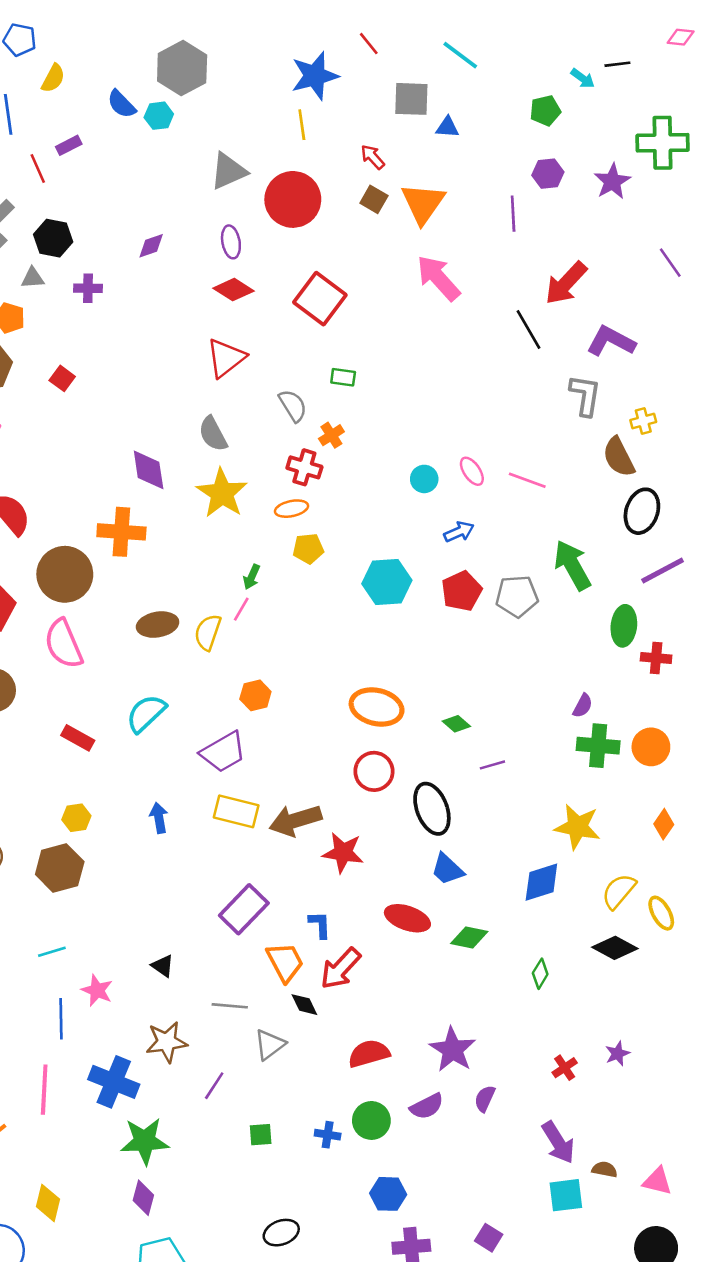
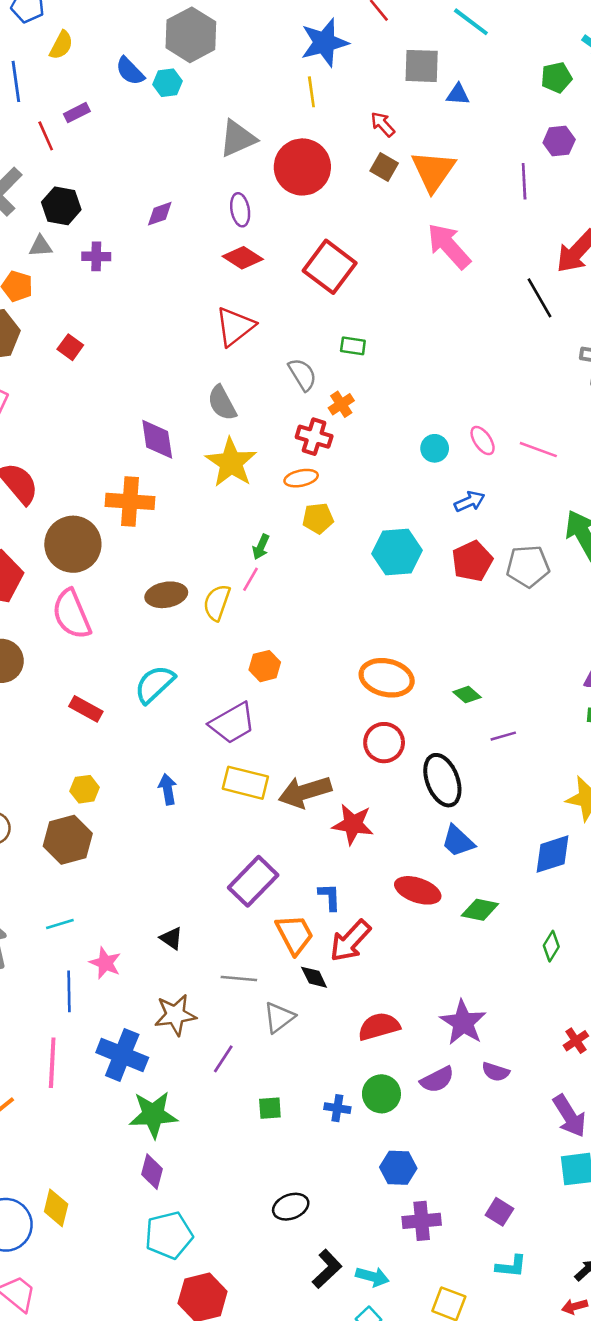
purple semicircle: (485, 1099) -> (496, 1072), turned -96
yellow diamond: (48, 1203) -> (56, 1208), moved

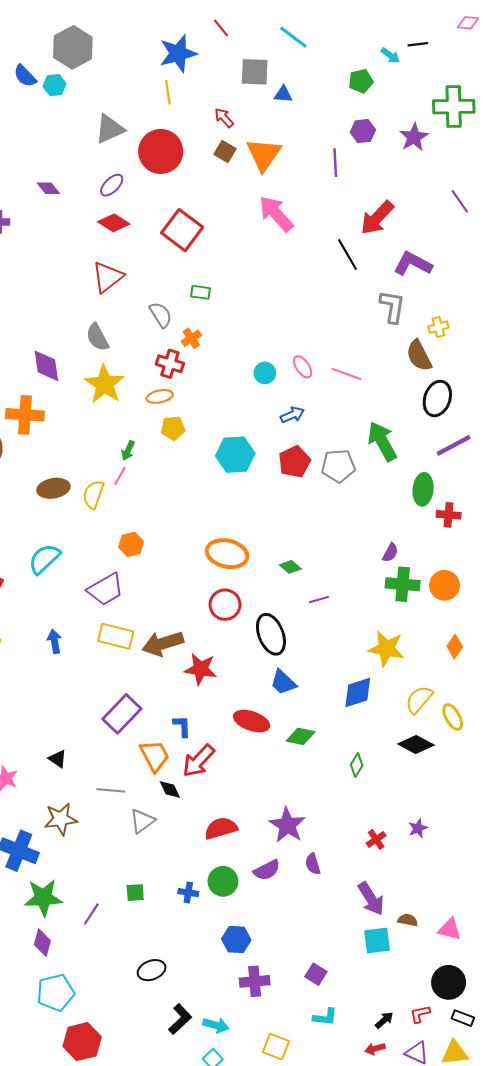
purple ellipse: (240, 210) -> (112, 185), turned 55
purple diamond: (160, 214) -> (48, 188), turned 70
purple line: (223, 1059) -> (91, 914), moved
purple semicircle: (496, 1072) -> (313, 864), turned 55

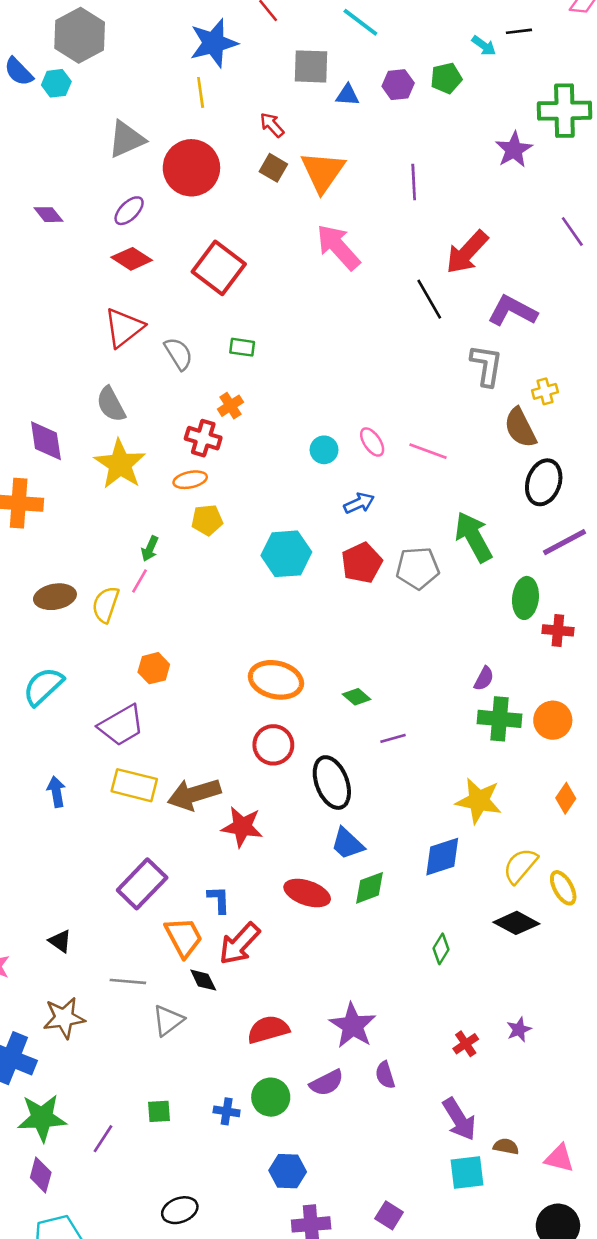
purple hexagon: (363, 131) -> (398, 85), moved
gray semicircle: (161, 315) -> (178, 354), moved
green diamond: (301, 736) -> (370, 888), moved, turned -32

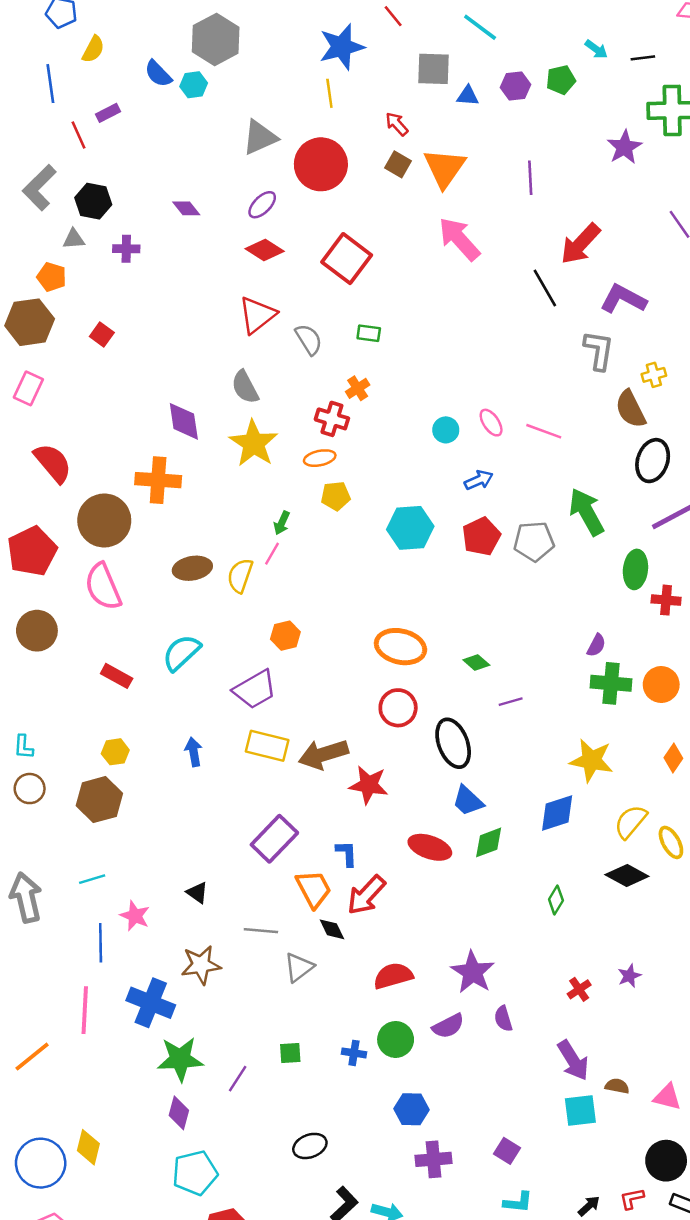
black line: (519, 31) -> (643, 58), moved

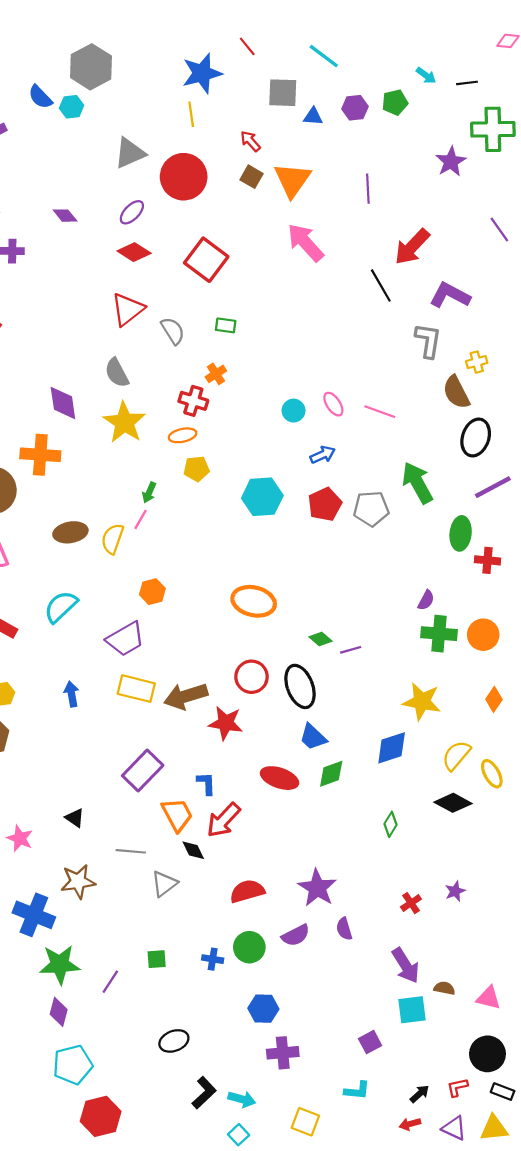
green diamond: (476, 662) -> (320, 639), moved
red circle: (398, 708) -> (252, 677), moved
purple square: (507, 1151) -> (370, 1042), moved, turned 30

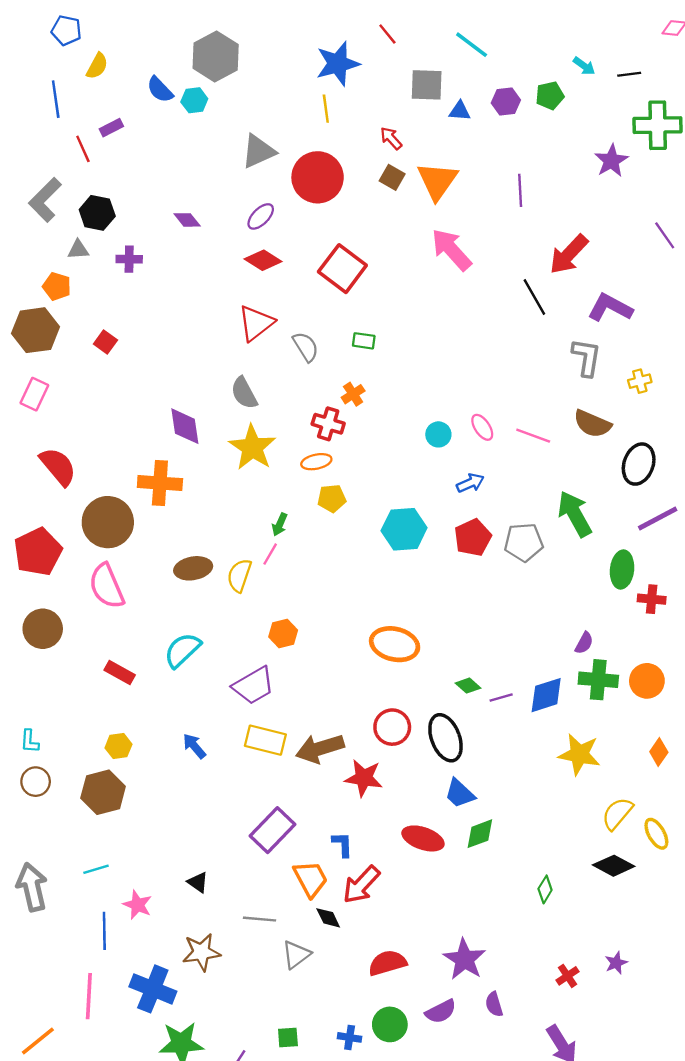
brown semicircle: (456, 392) -> (592, 424), moved, turned -40
blue arrow: (72, 694) -> (194, 746), turned -30
blue diamond: (392, 748) -> (546, 695), moved

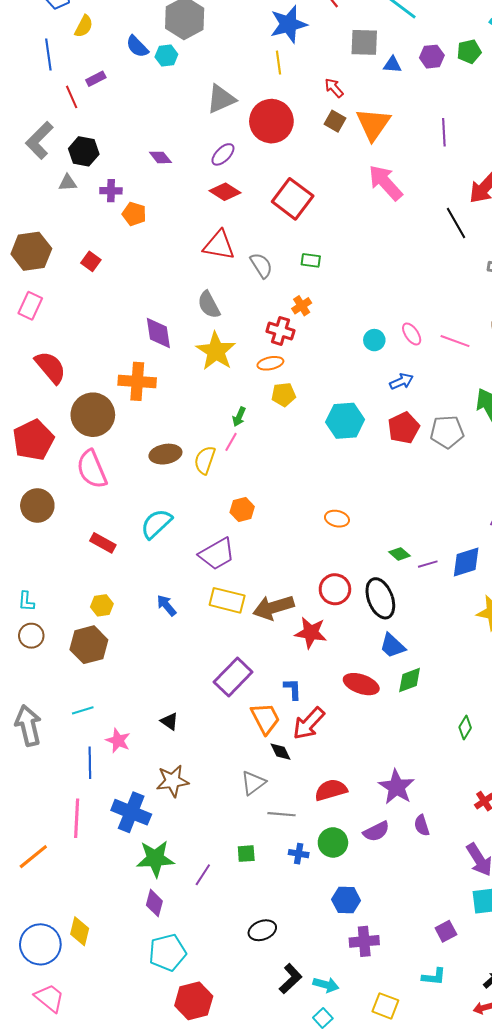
orange pentagon: (57, 286) -> (134, 214), moved
red triangle: (256, 323) -> (219, 245), turned 48
orange ellipse: (395, 644) -> (337, 519), size x0.6
gray line: (259, 919) -> (281, 814), moved

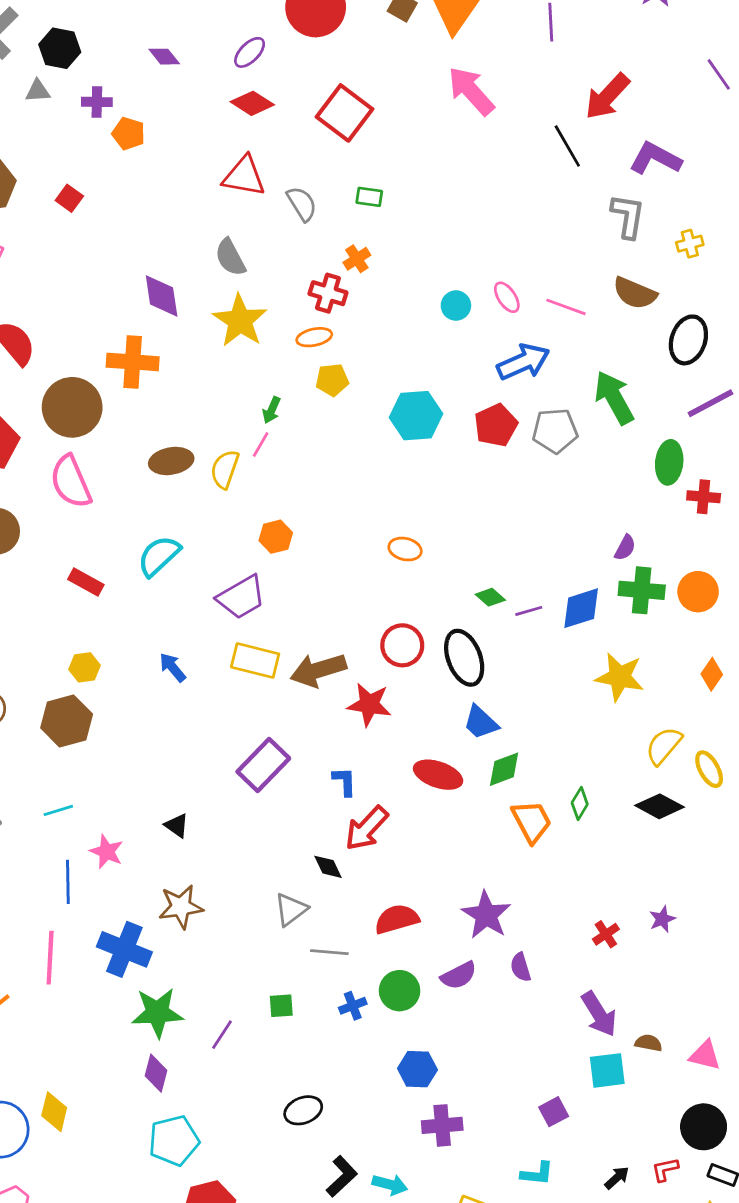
blue arrow: (402, 381) -> (523, 362), moved, size x1.6
orange trapezoid: (265, 718) -> (532, 821), moved
green diamond: (465, 727) -> (580, 804), moved
blue cross: (299, 854) -> (353, 1006), turned -30

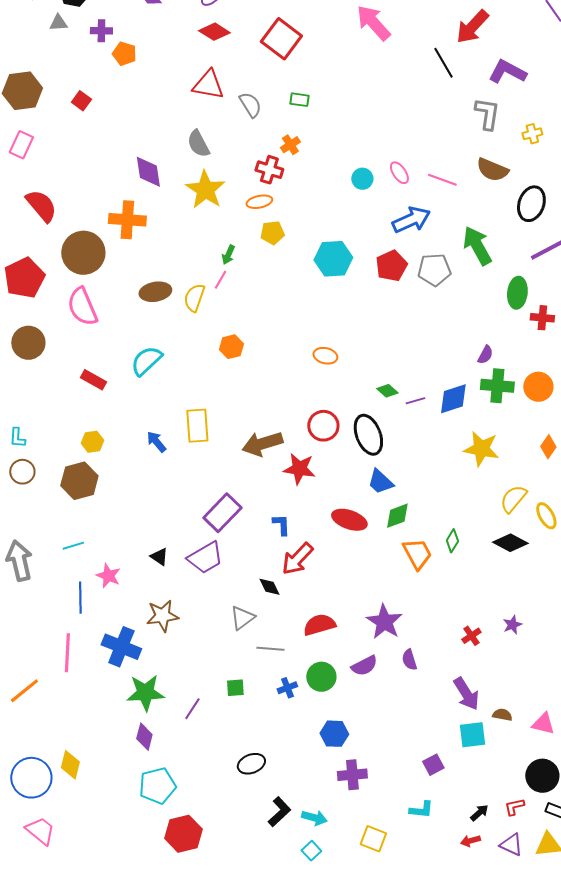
purple trapezoid: (241, 597) -> (205, 558), moved
yellow rectangle: (255, 660) -> (197, 426), moved, turned 72

